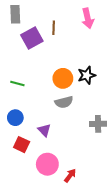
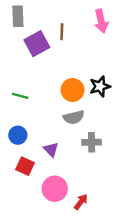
gray cross: (98, 124) -> (92, 142), moved

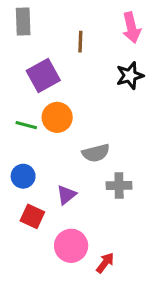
purple square: (37, 44) -> (43, 76), moved
black star: (100, 86) -> (130, 76), moved
orange circle: (73, 90) -> (57, 117), moved
purple triangle: (51, 149) -> (66, 195), turned 35

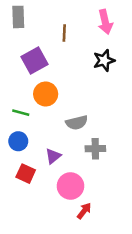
green line: (26, 125) -> (21, 113), moved
pink circle: (71, 246) -> (70, 186), moved

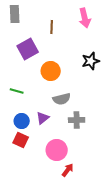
black star: (104, 60) -> (91, 61), moved
orange circle: (46, 94) -> (51, 71), moved
blue circle: (18, 141) -> (22, 121), moved
purple triangle: (53, 156) -> (43, 118), moved

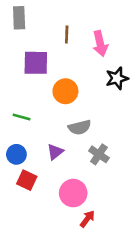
pink arrow: (85, 18) -> (100, 44), moved
purple square: (28, 49) -> (36, 63), turned 30
gray cross: (77, 120) -> (99, 154), turned 35
blue circle: (22, 121) -> (16, 154), moved

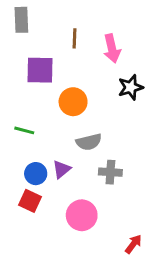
blue circle: (16, 154) -> (36, 174), moved
gray cross: (99, 154) -> (110, 172), turned -30
red arrow: (87, 219) -> (133, 244), moved

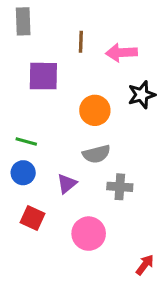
pink arrow: (112, 49) -> (121, 53), turned 100
orange circle: (73, 102) -> (95, 110), moved
blue circle: (36, 174) -> (23, 173), moved

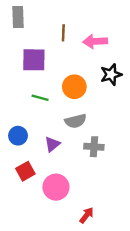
green line: (26, 142) -> (40, 98), moved
red square: (32, 218) -> (25, 171), turned 36
pink circle: (89, 234) -> (56, 187), moved
red arrow: (145, 265) -> (87, 215), moved

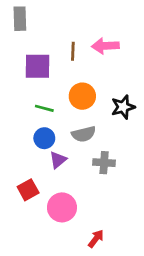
brown line: (63, 33) -> (73, 51), moved
black star: (111, 74) -> (123, 107), moved
blue circle: (18, 136) -> (44, 138), moved

